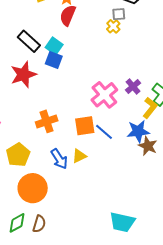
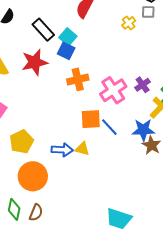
gray square: (119, 14) -> (148, 12), moved
orange cross: (47, 121) -> (78, 79), moved
yellow triangle: (79, 156) -> (82, 149), turned 35
blue arrow: (59, 159) -> (62, 150), turned -60
green diamond: (17, 223) -> (14, 209), turned -55

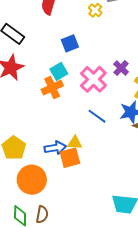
cyan square: (68, 37) -> (59, 71), moved, turned 30
blue square: (66, 51) -> (70, 43), moved, turned -36
orange cross: (78, 79) -> (52, 88), moved
orange square: (91, 119) -> (70, 158), moved

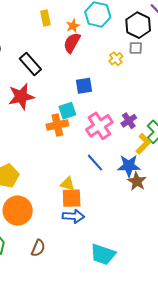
blue arrow: (55, 148) -> (73, 216), moved
orange square: (70, 158) -> (72, 198), moved
brown semicircle: (42, 214) -> (38, 248), moved

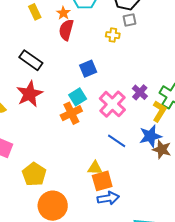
yellow cross: (116, 59) -> (113, 35), turned -32

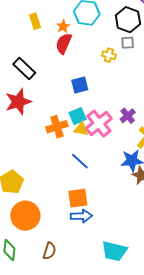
cyan square: (78, 97) -> (78, 116), moved
blue line: (117, 141) -> (80, 161), moved
yellow triangle: (95, 168) -> (81, 129), moved

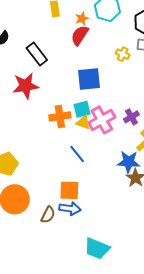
blue square: (80, 85) -> (89, 79), size x1.4
brown semicircle: (49, 251) -> (48, 215), moved

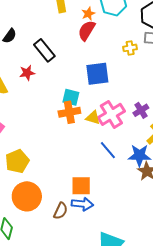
yellow cross: (123, 54) -> (130, 48), turned -32
red star: (26, 86) -> (27, 73), moved, size x0.6
cyan square: (82, 109) -> (71, 97), moved, turned 30
blue line: (77, 154) -> (108, 150), moved

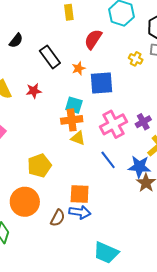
orange star: (88, 14) -> (79, 68), moved
yellow cross: (130, 48) -> (136, 59), turned 32
red star: (27, 73) -> (34, 91), moved
yellow triangle: (93, 118) -> (78, 138), moved
yellow pentagon: (17, 161) -> (39, 166), moved

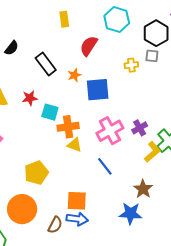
yellow cross: (136, 59) -> (131, 65), turned -32
cyan square: (74, 105) -> (50, 112), moved
blue star: (139, 167) -> (130, 213), moved

